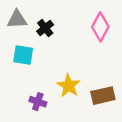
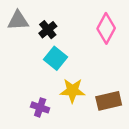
cyan square: (23, 55) -> (56, 58), moved, turned 30
yellow star: (69, 86) -> (72, 91), turned -30

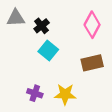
yellow star: (72, 91) -> (65, 94), moved
brown rectangle: (109, 101) -> (92, 63), moved

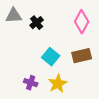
cyan square: (48, 51) -> (51, 57), moved
yellow star: (65, 94) -> (58, 84), turned -30

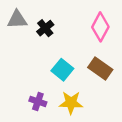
brown rectangle: (82, 56) -> (100, 68), turned 48
yellow star: (58, 84) -> (71, 103), turned 30

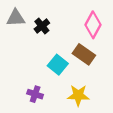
brown rectangle: (100, 68) -> (84, 54), moved
yellow star: (71, 103) -> (78, 95), moved

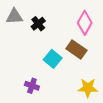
yellow star: (78, 95) -> (88, 88), moved

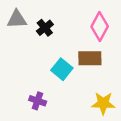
brown rectangle: (76, 50) -> (90, 58), turned -36

